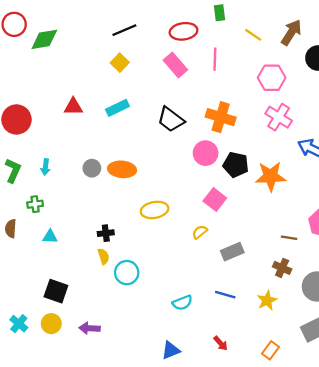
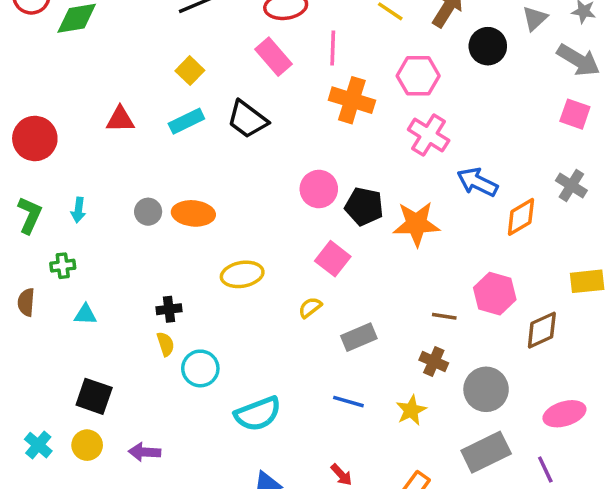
yellow square: (120, 63) -> (190, 71), moved
orange cross: (221, 117) -> (352, 100), moved
black trapezoid: (171, 119) -> (247, 119), moved
cyan semicircle: (182, 303) -> (258, 414), moved, size x1.5

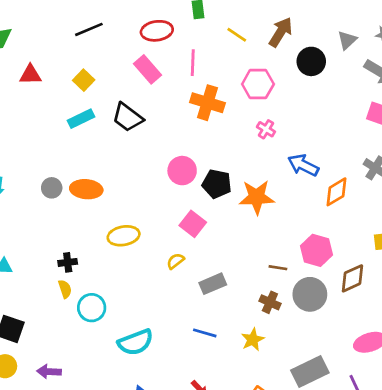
red triangle: (120, 119) -> (30, 75), moved
pink cross: (429, 135) -> (266, 129), size x0.6
gray circle: (486, 389) -> (310, 294), moved

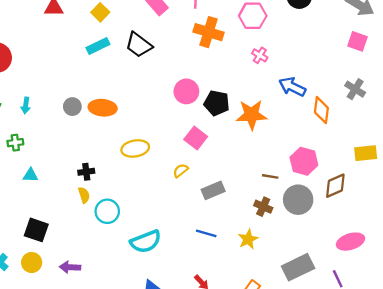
orange diamond: (337, 192) -> (321, 110), turned -52

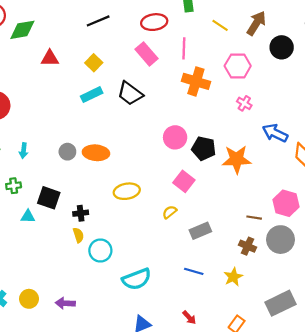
black square: (36, 230) -> (49, 198), moved

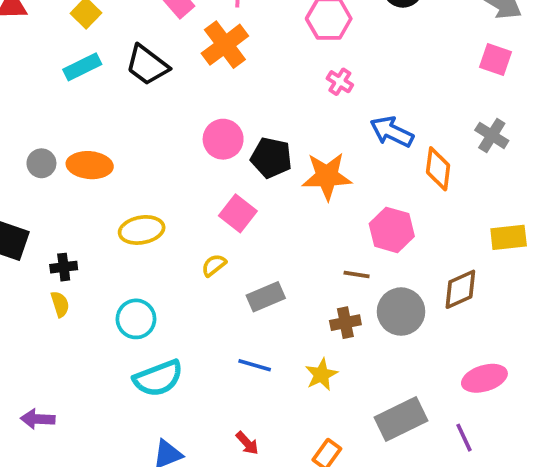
orange cross: (196, 81) -> (225, 45), moved, turned 36
pink hexagon: (286, 203) -> (392, 230), moved
brown cross: (248, 246) -> (345, 323), turned -35
cyan circle: (100, 251) -> (136, 319), moved

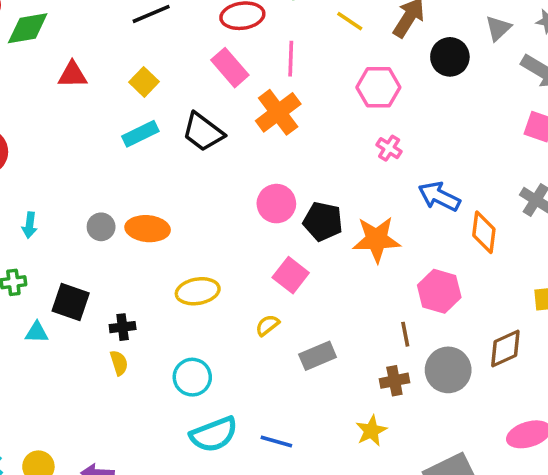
brown line: (357, 274) -> (405, 334), turned 70
blue line: (255, 365) -> (276, 442), moved

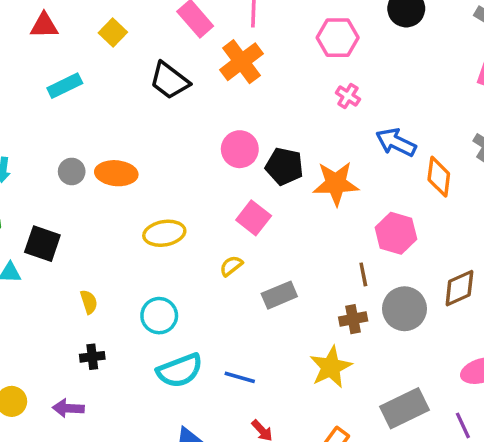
cyan rectangle: (140, 134) -> (65, 86), moved
black cross: (123, 327) -> (92, 357), moved
yellow star: (371, 431) -> (331, 367), size x1.4

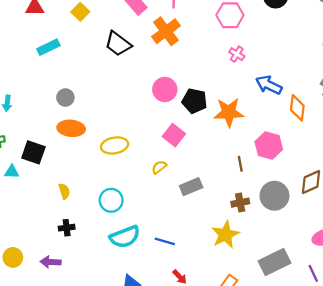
gray circle: (72, 171) -> (65, 97), moved
orange ellipse: (116, 173) -> (71, 128), moved
brown line: (363, 274) -> (240, 164), moved

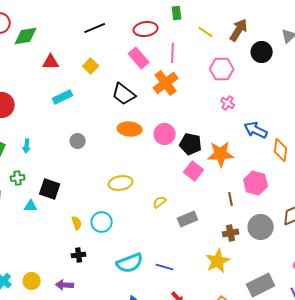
orange ellipse: (71, 128) -> (130, 129), moved
pink square: (174, 135) -> (194, 171), moved
cyan circle: (111, 200) -> (102, 222), moved

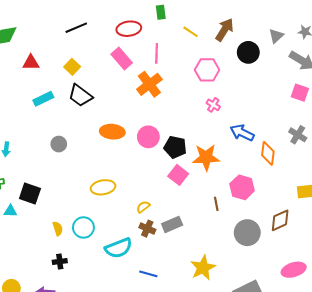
black trapezoid: (124, 94) -> (80, 96), moved
brown cross: (231, 233) -> (147, 229), moved, turned 35
cyan semicircle: (130, 263) -> (118, 248), moved

